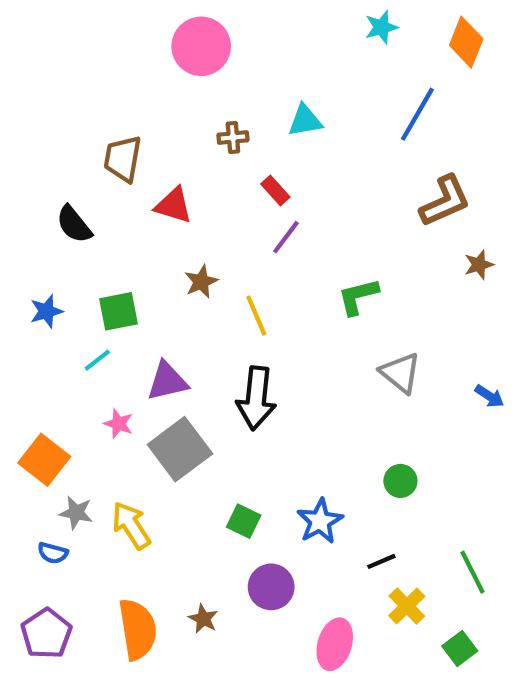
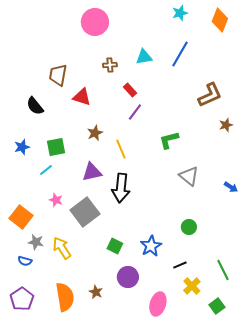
blue line: (417, 114) -> (180, 54), moved
purple triangle: (167, 381) -> (92, 172), moved

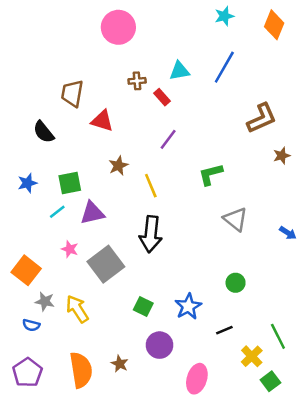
red rectangle: (130, 90) -> (162, 97), moved
purple triangle: (92, 172) -> (92, 213), moved
yellow cross: (192, 286) -> (252, 356), moved

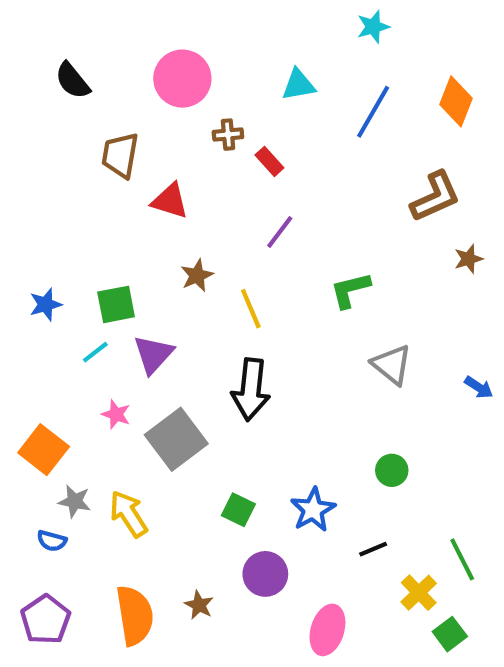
orange diamond: (274, 25) -> (456, 101), moved
pink circle: (118, 27) -> (182, 79), moved
cyan triangle: (179, 71) -> (298, 85), moved
black semicircle: (44, 132) -> (73, 81), moved
purple triangle: (92, 213) -> (153, 354), turned -35

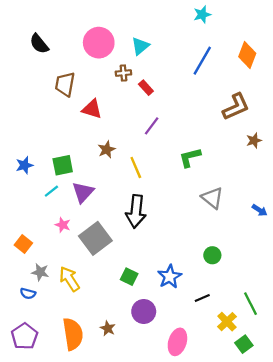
cyan triangle: (298, 85) -> (140, 46), moved, turned -30
orange square: (44, 450) -> (23, 244), size x0.7

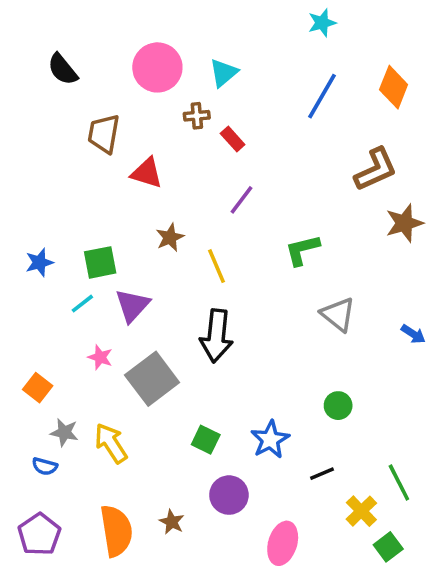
brown star: (254, 140) -> (404, 223), size x1.5

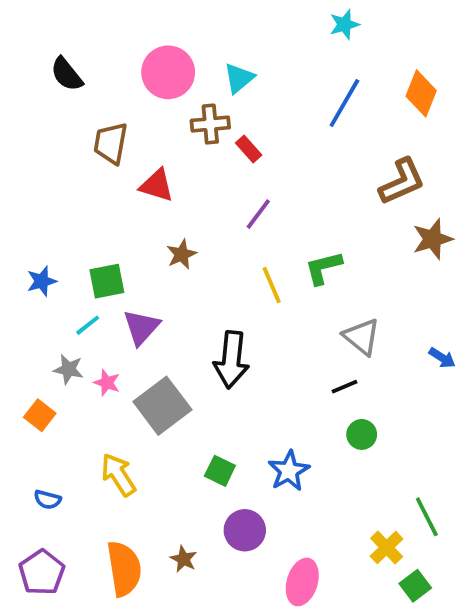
brown cross: (197, 116) -> (210, 124), size x1.4
yellow line: (216, 266) -> (272, 285), moved
gray star: (64, 432) -> (69, 369), moved
black line: (322, 474) -> (344, 387), moved

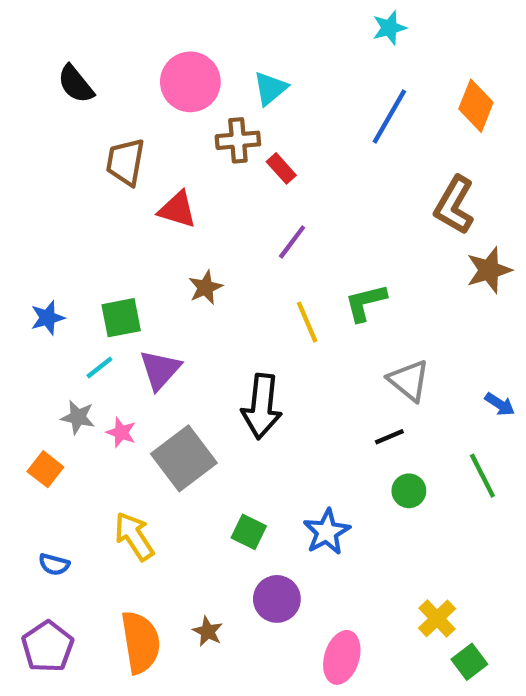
brown L-shape: (402, 182) -> (454, 205), turned 144
green line: (427, 517) -> (482, 476), moved

